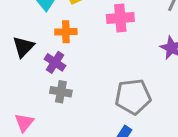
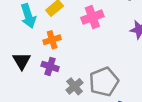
gray cross: (61, 92) -> (75, 86), moved, turned -35
gray pentagon: (133, 97) -> (104, 82), moved

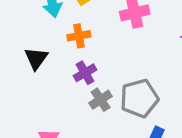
purple cross: (50, 66) -> (85, 73), moved, turned 35

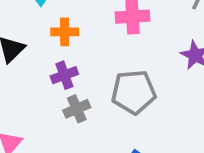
gray pentagon: (139, 98) -> (134, 92), moved

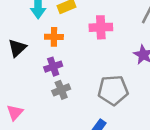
gray pentagon: (134, 92) -> (113, 90), moved

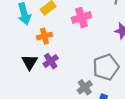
black triangle: (17, 48) -> (30, 62), moved
gray cross: (61, 90) -> (85, 87), moved

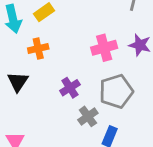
pink cross: (81, 18) -> (104, 48), moved
purple cross: (51, 61) -> (70, 88), moved

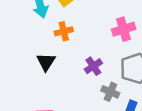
gray cross: (88, 116) -> (110, 92), turned -30

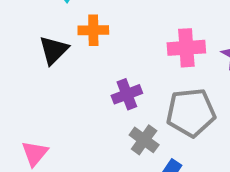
black triangle: (46, 62) -> (54, 50), moved

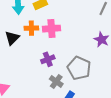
pink cross: (186, 48) -> (51, 29), moved
gray pentagon: (191, 113) -> (79, 68), turned 30

